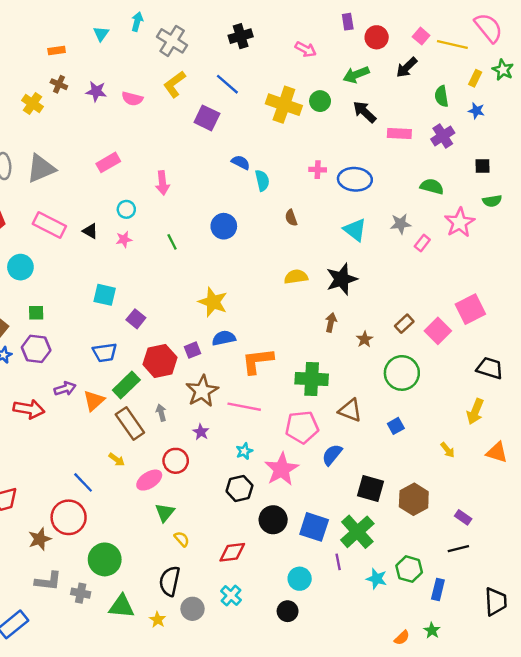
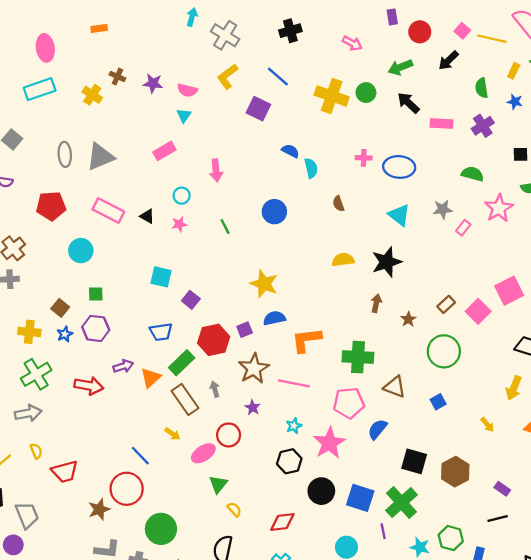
cyan triangle: (101, 34) -> (184, 115), moved
orange rectangle: (57, 51) -> (99, 28), moved

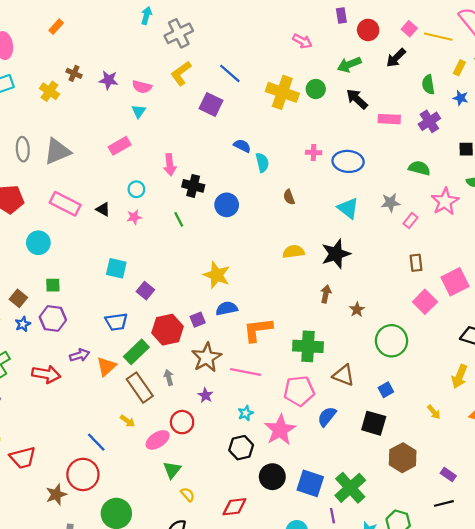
orange rectangle: (99, 28) -> (56, 27), turned -40
black cross: (290, 31) -> (193, 186), moved, turned 30
gray cross: (225, 35) -> (179, 33), turned 32
brown rectangle: (446, 304) -> (416, 263), moved, turned -54
black square: (414, 461) -> (374, 423), moved

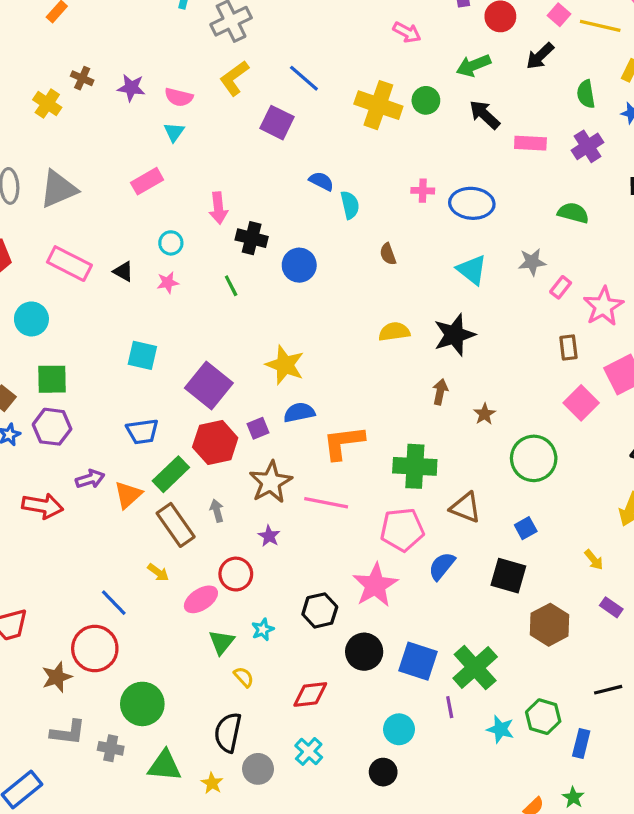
pink star: (445, 202) -> (603, 306), moved
green square: (53, 285) -> (52, 379), size x1.5
purple square: (145, 291) -> (209, 386), moved, size x1.8
cyan star: (246, 413) -> (263, 629), moved
purple rectangle: (448, 474) -> (611, 607), moved

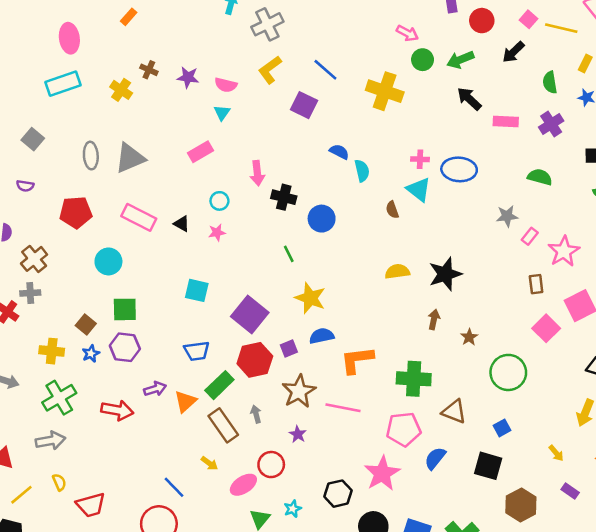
green circle: (426, 100) -> (423, 60), moved
cyan triangle: (472, 270) -> (419, 190), moved
green line: (231, 286) -> (289, 254), moved

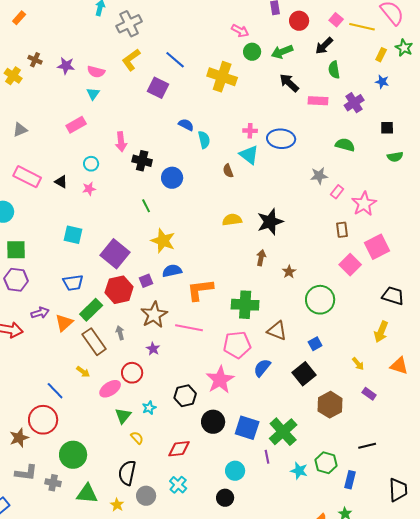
green semicircle: (550, 82) -> (334, 70), moved
gray triangle: (130, 158) -> (20, 130), size x0.6
black square: (488, 466) -> (304, 374), turned 35

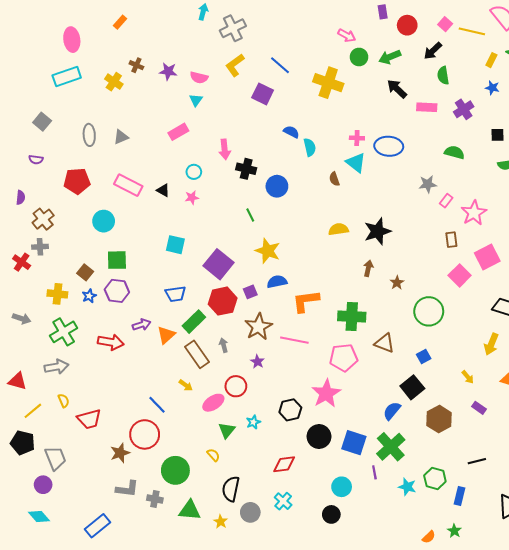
blue semicircle: (262, 368) -> (392, 411), moved
yellow semicircle: (137, 438) -> (213, 455), moved

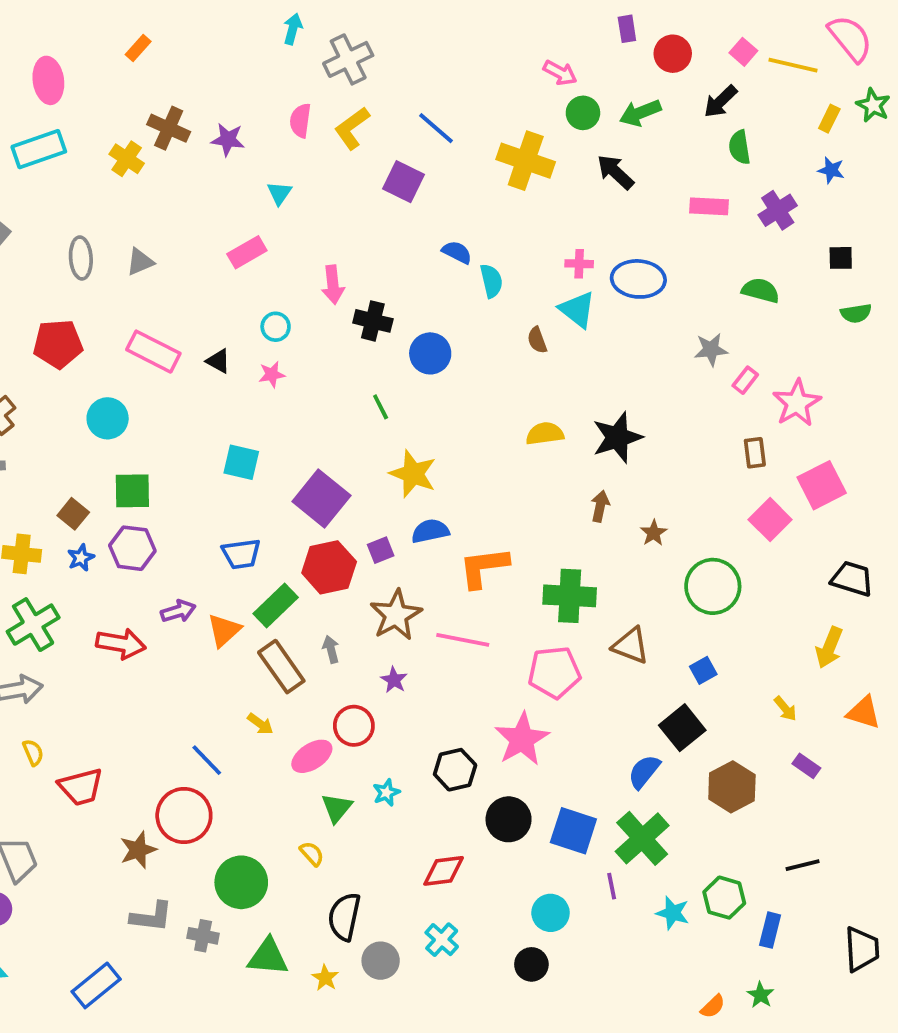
brown cross: (136, 65) -> (169, 128), size x1.5
pink semicircle: (199, 78) -> (300, 121), moved, turned 84
black arrow: (397, 89) -> (615, 172), moved

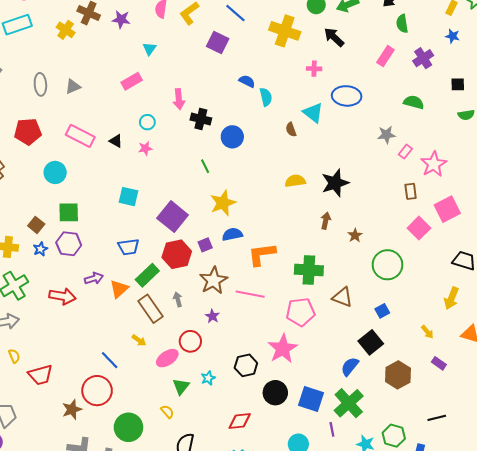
pink rectangle: (709, 206) -> (385, 56), turned -60
pink cross: (579, 264) -> (314, 69), moved
yellow star: (413, 474) -> (223, 203), turned 30

